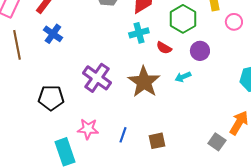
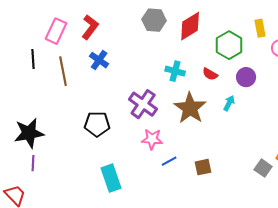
cyan cross: (139, 33) -> (175, 71), moved, turned 30
cyan arrow: (183, 77) -> (229, 103), turned 140
pink star: (88, 129) -> (152, 139), moved
blue line: (123, 135) -> (169, 161), turned 42

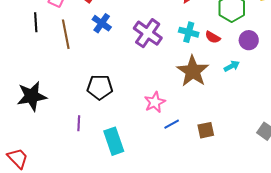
cyan cross: (175, 71) -> (189, 32), moved
cyan arrow: (229, 103) -> (232, 66), turned 35
purple cross: (143, 104) -> (148, 33), moved
pink star: (152, 139) -> (155, 102), turned -30
purple line: (33, 163) -> (79, 123), moved

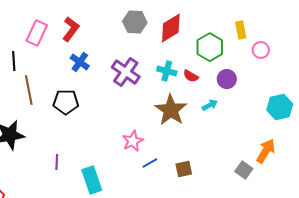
brown line: (66, 34) -> (29, 90), moved
black pentagon: (100, 87) -> (66, 102), moved

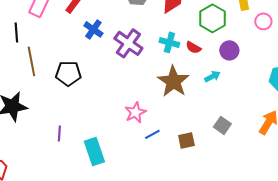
blue cross: (80, 62) -> (93, 29), moved
gray square: (244, 170) -> (222, 125), moved

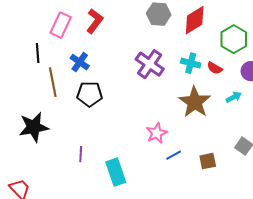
blue cross: (93, 29) -> (80, 62), moved

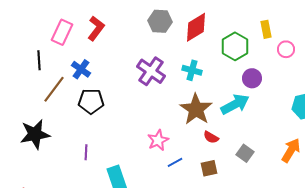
red semicircle: (215, 68) -> (211, 137), moved
brown line: (53, 82) -> (54, 89), turned 48
cyan arrow: (234, 97) -> (235, 104), size x1.8
purple line: (81, 154) -> (86, 152), moved

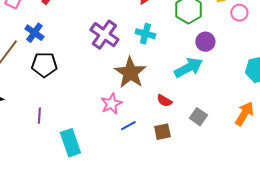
brown star: (196, 109) -> (130, 73), moved

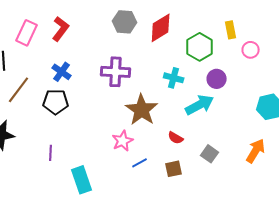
blue cross: (34, 33) -> (62, 72), moved
cyan cross: (145, 34) -> (174, 78), moved
purple cross: (104, 35) -> (116, 72), turned -32

